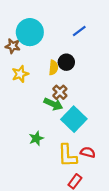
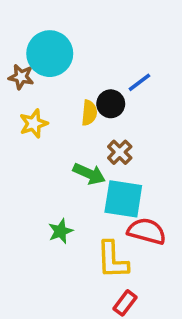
blue line: (79, 31) -> (139, 82), moved
brown cross: (60, 92) -> (120, 152), moved
cyan square: (74, 119) -> (123, 199), turned -35
red semicircle: (88, 152) -> (147, 231), moved, size x1.5

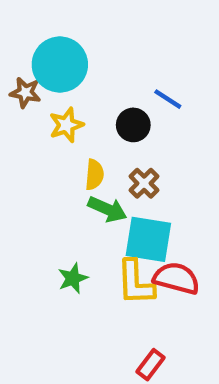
blue line: (139, 82) -> (168, 99), turned 70
yellow semicircle: (89, 113) -> (94, 175), moved
yellow star: (34, 124) -> (66, 125), moved
yellow L-shape: (113, 260) -> (135, 283), moved

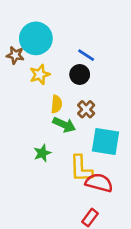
blue line: (168, 99) -> (86, 55), moved
cyan square: (148, 239) -> (105, 141), moved
green star: (73, 278) -> (42, 153), moved
red semicircle: (176, 278) -> (99, 183), moved

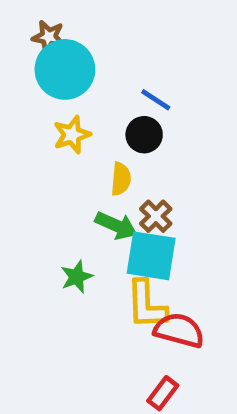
brown star: (15, 55) -> (49, 37), moved
yellow semicircle: (56, 104) -> (121, 179), moved
brown cross: (86, 109) -> (156, 216), moved
cyan square: (105, 141) -> (151, 256), moved

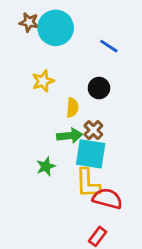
cyan circle: (65, 69) -> (56, 28), moved
blue line: (156, 100) -> (109, 46), moved
black circle: (144, 135) -> (99, 88), moved
green arrow: (116, 226) -> (70, 136), turned -30

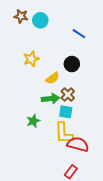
cyan circle: (56, 28) -> (40, 20), size x0.6
yellow semicircle: (72, 108) -> (53, 78), turned 48
cyan square: (91, 154) -> (66, 112), size x0.6

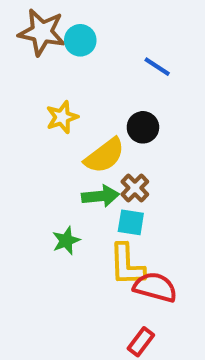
brown star: (21, 16) -> (42, 32), size x1.6
yellow semicircle: (53, 78) -> (105, 156), size x1.5

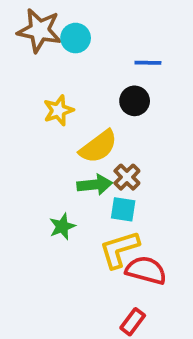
blue line: (157, 67) -> (148, 63), turned -32
black circle: (143, 127) -> (135, 101), moved
yellow L-shape: (127, 265) -> (119, 249), turned 75

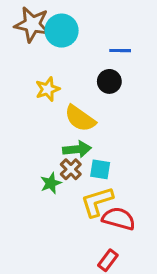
cyan circle: (76, 38) -> (62, 31), size x1.4
yellow semicircle: (98, 147) -> (80, 118), turned 72
brown cross: (127, 177) -> (71, 169), moved

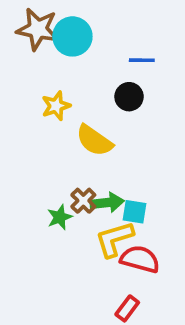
green arrow: (77, 149) -> (107, 203), moved
cyan square: (100, 169) -> (134, 212), moved

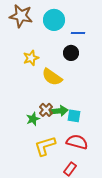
cyan circle: (72, 36) -> (54, 20), moved
yellow L-shape: (114, 239) -> (45, 146), moved

